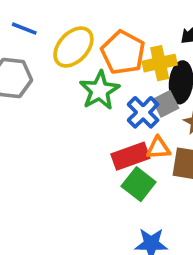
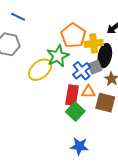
yellow ellipse: (73, 47) -> (40, 70), moved
red rectangle: (130, 156) -> (72, 95), turned -66

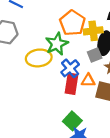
yellow ellipse: (40, 70) -> (39, 58), turned 35
blue cross: (82, 71) -> (70, 68), moved
green square: (75, 112) -> (72, 121), moved

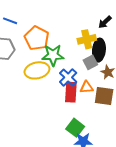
orange pentagon: (72, 23) -> (37, 38), moved
green star: (57, 44) -> (53, 55), turned 30

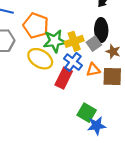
yellow cross: (87, 39) -> (74, 41), moved
yellow ellipse: (37, 70) -> (40, 59), turned 50
red rectangle: (71, 92) -> (64, 78), moved, turned 30

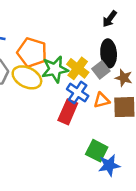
yellow cross: (74, 41) -> (78, 68), turned -30
yellow ellipse: (40, 59) -> (27, 77), moved

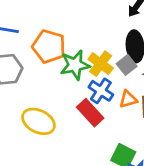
yellow ellipse: (27, 77) -> (38, 121), moved
red rectangle: (68, 112) -> (90, 113), turned -65

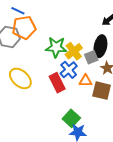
orange pentagon: (49, 46) -> (24, 28), moved, turned 30

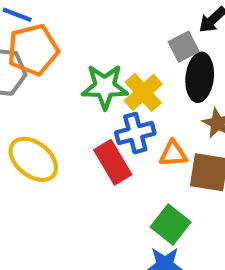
gray square: (91, 57) -> (184, 47), moved
blue cross: (69, 70) -> (135, 133), turned 30
green square: (71, 118) -> (171, 225), moved

